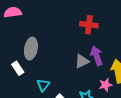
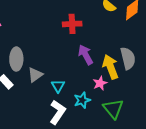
gray triangle: (82, 61) -> (35, 75), moved
cyan triangle: (43, 85) -> (58, 86), moved

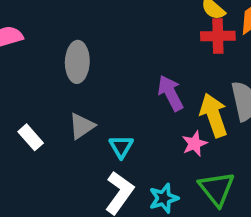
red cross: (72, 24) -> (218, 36), moved
gray ellipse: (16, 59) -> (77, 62), moved
cyan star: (82, 100) -> (164, 198), moved

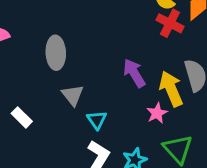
red cross: (218, 36) -> (170, 23), turned 32
gray triangle: (82, 126) -> (73, 95), moved, turned -30

